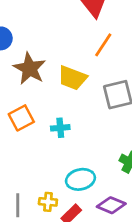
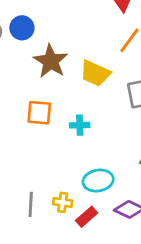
orange square: (21, 118) -> (39, 113), turned 30

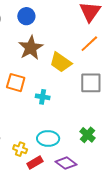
blue circle: (22, 28) -> (26, 16), moved

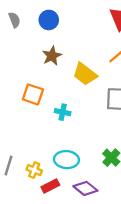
brown star: (31, 48) -> (52, 56), size x0.7

